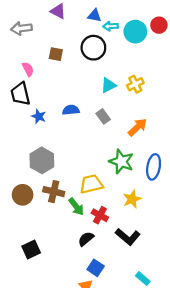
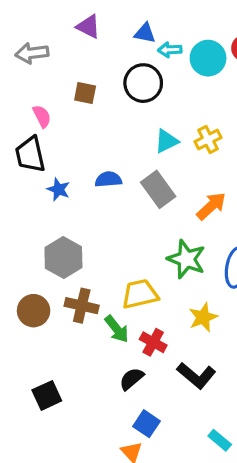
gray rectangle: (103, 116) -> (158, 189), size x1.5

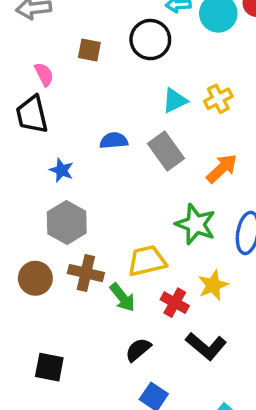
blue star: (58, 189) -> (61, 170), moved
red cross: (153, 342) -> (175, 303), moved
black square: (47, 395) -> (49, 367), turned 36

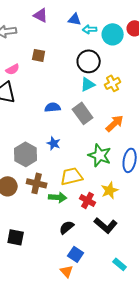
black circle: (150, 40) -> (89, 61), moved
pink semicircle: (44, 74) -> (13, 69), turned 88
blue star: (61, 170) -> (54, 143), moved
green arrow: (122, 297) -> (58, 197), turned -48

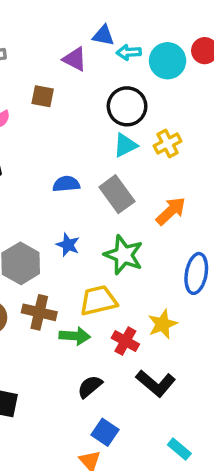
purple triangle: (41, 15) -> (75, 59), moved
green star: (100, 155) -> (124, 255), moved

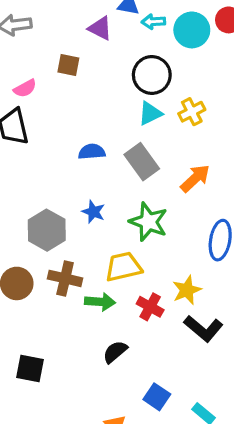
black L-shape: (156, 383) -> (203, 328), moved
blue square: (105, 432) -> (157, 397), moved

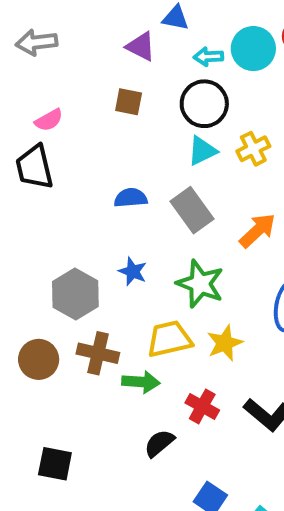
cyan arrow: (153, 22) -> (208, 57), moved
brown square: (68, 65) -> (129, 102), moved
yellow star: (187, 290) -> (225, 343), moved
red cross: (150, 307) -> (202, 406), moved

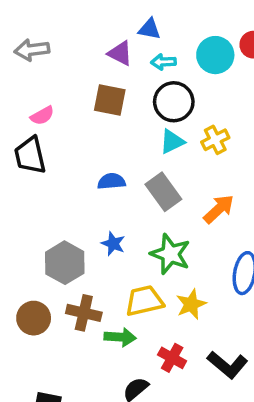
cyan arrow: (208, 57) -> (163, 62), moved
brown square: (129, 102) -> (110, 100), size x1.4

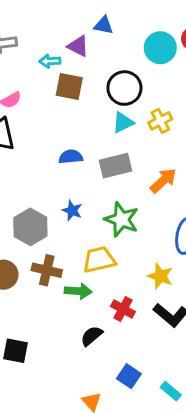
cyan arrow: (163, 62) -> (50, 61), moved
gray rectangle: (163, 192) -> (115, 166), turned -68
yellow star: (191, 304) -> (160, 276), moved, turned -30

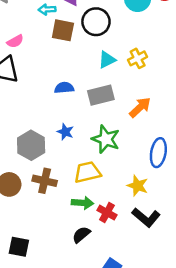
black circle: (124, 88) -> (96, 22), moved
green arrow: (78, 291) -> (82, 203), moved

